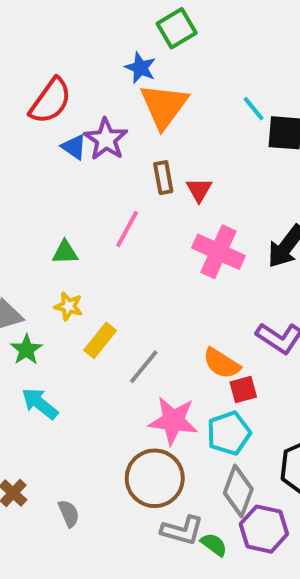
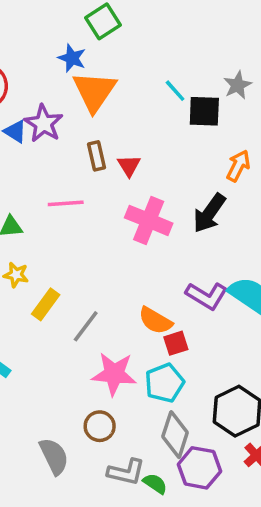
pink line: (127, 229) -> (66, 203), turned 60
brown circle: (155, 478) -> (100, 426), size x0.6
gray semicircle: (69, 513) -> (54, 456), moved, size x1.5

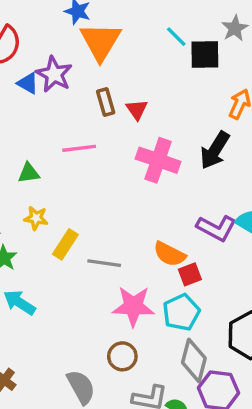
gray line: (86, 326) -> (104, 263), turned 64

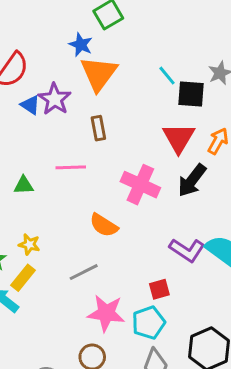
red triangle: (137, 110) -> (179, 138), moved, size x1.6
yellow star: (36, 218) -> (29, 244), moved
yellow rectangle: (65, 244) -> (23, 278), moved
orange semicircle: (170, 254) -> (104, 225), moved
gray line: (104, 263) -> (84, 272), turned -40

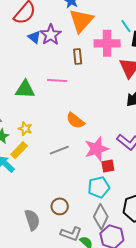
green triangle: (24, 185) -> (25, 89), size x1.5
pink cross: (140, 185) -> (107, 43), moved, turned -30
pink star: (106, 313) -> (97, 149), moved, turned -30

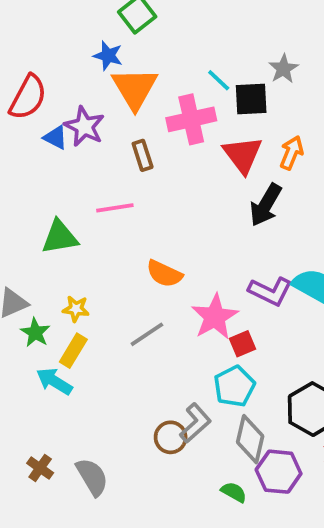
gray semicircle: (32, 220) -> (92, 477), moved
gray L-shape: (71, 234) -> (195, 423), moved, turned -50

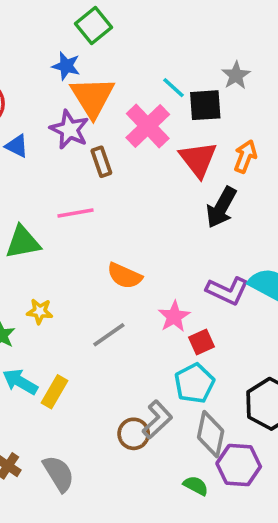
pink cross: (191, 119) -> (148, 126), turned -30
purple star: (84, 126) -> (69, 130), moved
pink star: (215, 317) -> (174, 316), size x0.7
yellow rectangle: (73, 351) -> (55, 392), moved

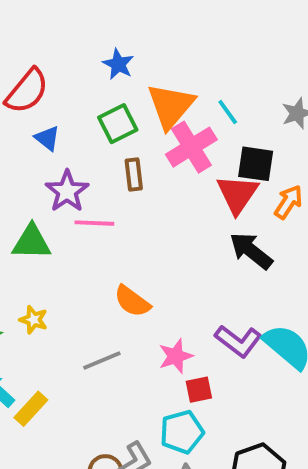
green square: (93, 25) -> (118, 124), moved
orange triangle: (92, 97) -> (171, 106), moved
black square: (205, 105) -> (256, 164), moved
purple star: (69, 130) -> (67, 191), moved
black arrow: (221, 207) -> (251, 251), turned 87

